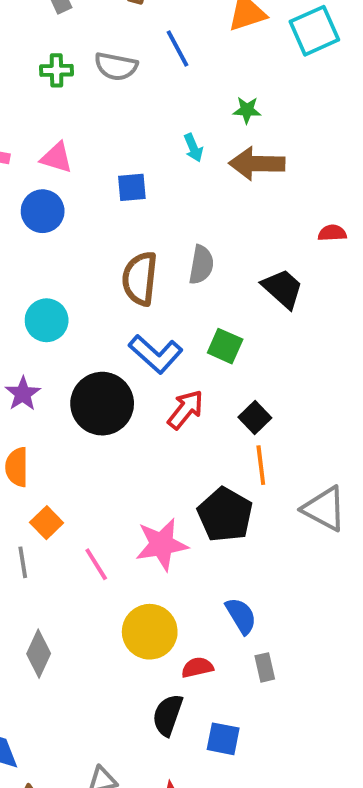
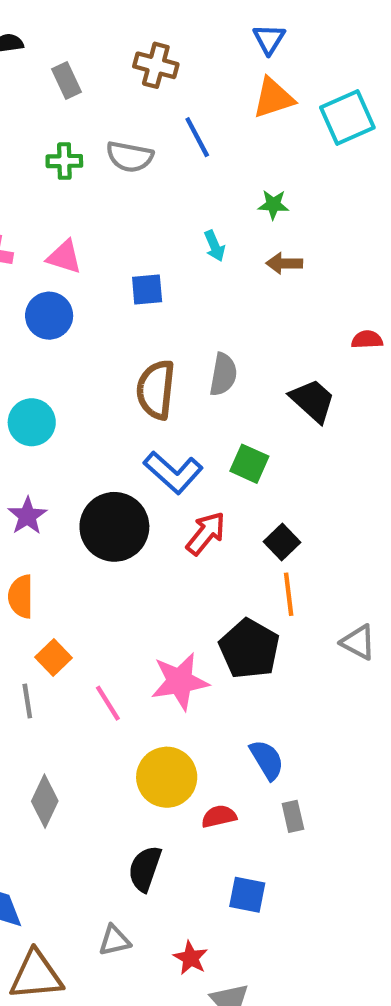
brown arrow: (257, 164) -> (284, 263), size x0.6
cyan circle: (47, 320) -> (32, 422), moved
gray triangle: (324, 509) -> (358, 642), size x0.7
black semicircle: (168, 715) -> (145, 869), moved

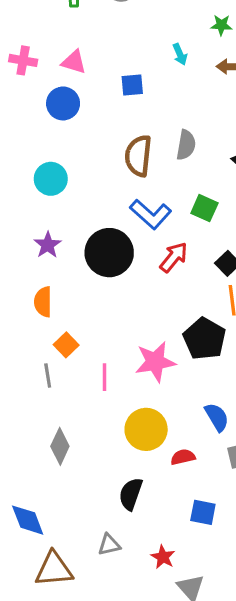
pink line: (108, 703) -> (105, 377), turned 32

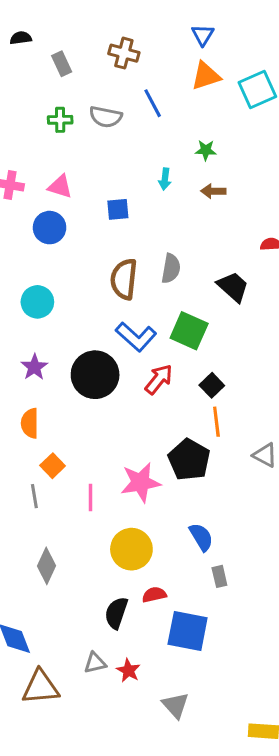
cyan arrow: (180, 54) -> (165, 179), turned 30
green square: (204, 208) -> (189, 331), size x1.4
red semicircle: (183, 457) -> (154, 595), moved
blue square: (203, 512) -> (188, 631), size x1.6
red star: (163, 557) -> (128, 671), moved

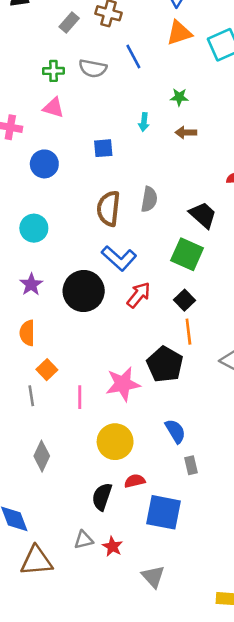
gray rectangle: (62, 64) -> (69, 22), moved, turned 66
pink triangle: (60, 187) -> (53, 108), moved
green square: (189, 331) -> (187, 254), moved

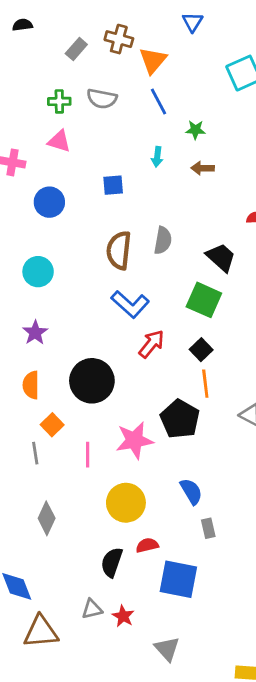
orange triangle: (179, 33) -> (153, 60), moved, turned -32
blue line: (133, 57) -> (159, 101), moved
black circle: (84, 291) -> (92, 381), moved

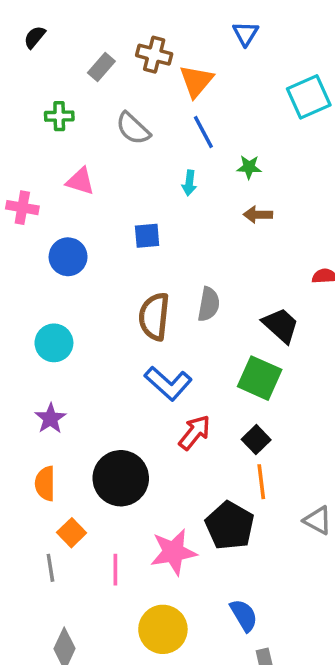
black semicircle: (22, 25) -> (35, 37), turned -42
gray semicircle: (102, 99) -> (133, 128), turned 32
green cross: (59, 101) -> (59, 116), moved
cyan arrow: (157, 157) -> (189, 183), moved

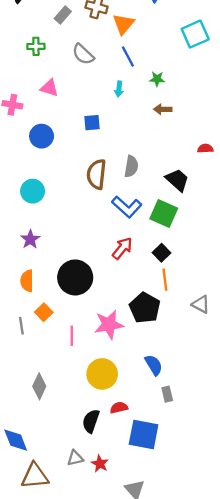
blue L-shape: (168, 383) -> (127, 207), moved
gray line: (50, 568) -> (21, 326), moved

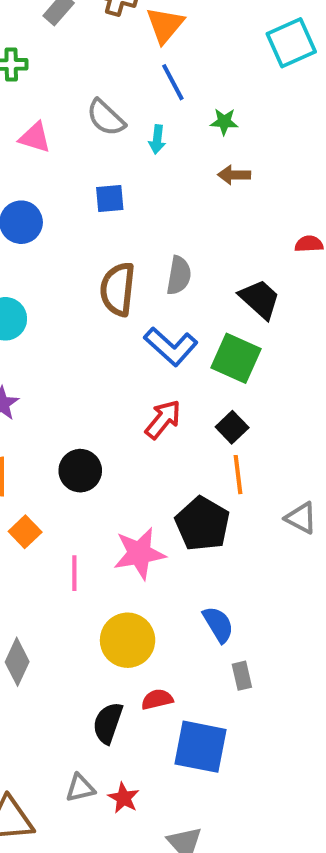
gray semicircle: (83, 54) -> (106, 118), moved
black circle: (75, 277) -> (80, 471), size x0.7

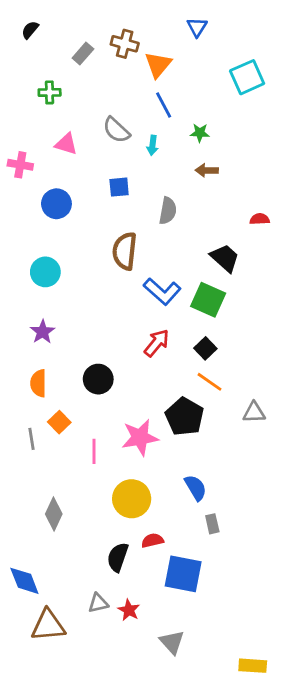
gray semicircle: (179, 275) -> (168, 211), moved
orange line: (238, 475) -> (210, 382), turned -48
gray triangle: (301, 518) -> (254, 412), turned -30

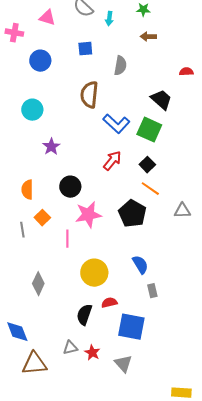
purple star: (43, 332) -> (51, 147), moved
pink star: (140, 438) -> (88, 215), moved
gray triangle: (172, 642) -> (123, 364), moved

